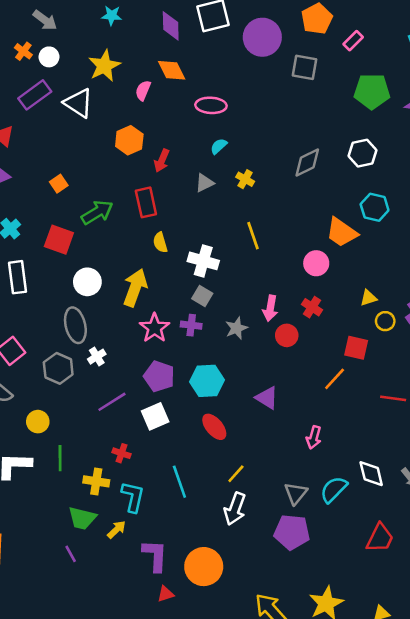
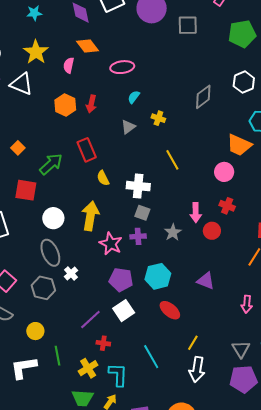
red arrow: (162, 161) -> (91, 104), moved
purple line: (112, 402) -> (90, 320), moved
yellow cross: (96, 481) -> (88, 368), turned -30

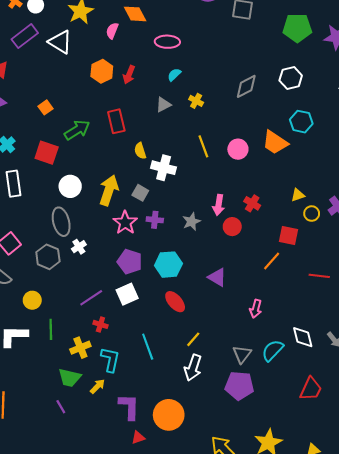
pink circle: (224, 172) -> (238, 149), moved
yellow semicircle: (103, 178) -> (140, 151), moved
gray square: (142, 213) -> (140, 193), moved

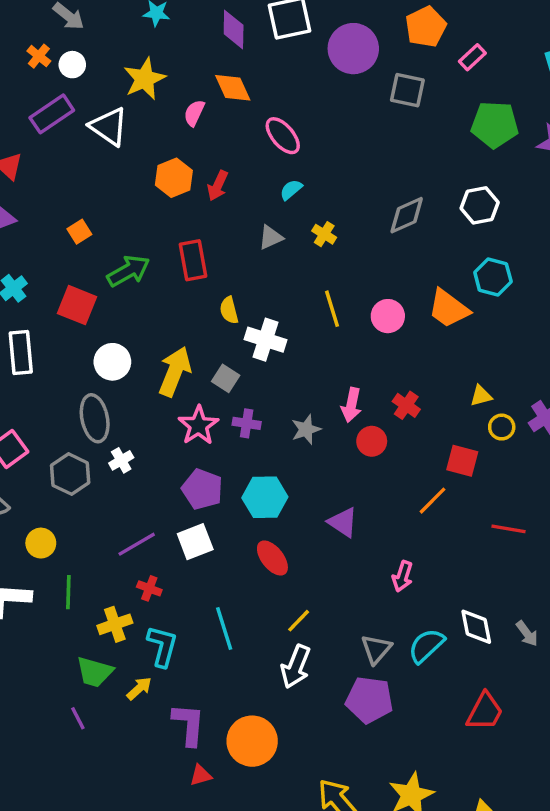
pink ellipse: (167, 42) -> (283, 136), turned 45

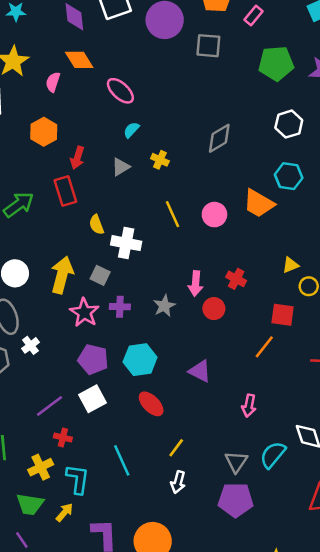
red arrow: (218, 186) -> (77, 158), moved
white hexagon: (480, 205) -> (289, 124), moved
white arrow: (296, 667) -> (178, 482), size x0.7

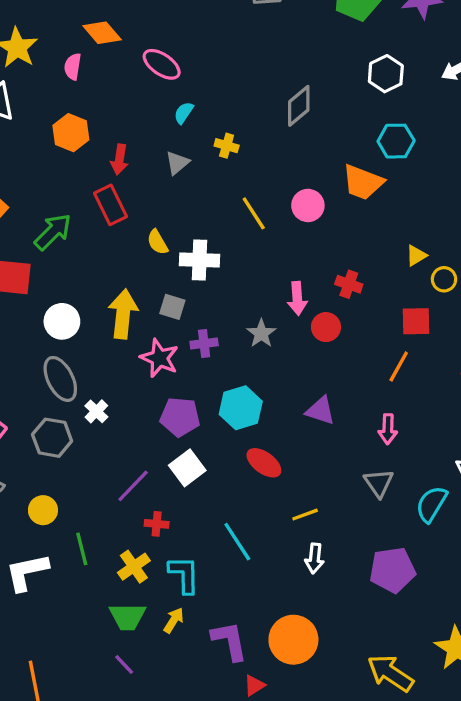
pink arrow: (249, 406) -> (388, 429), moved
yellow line: (176, 448) -> (305, 515), turned 42
gray triangle: (236, 462) -> (379, 483), moved

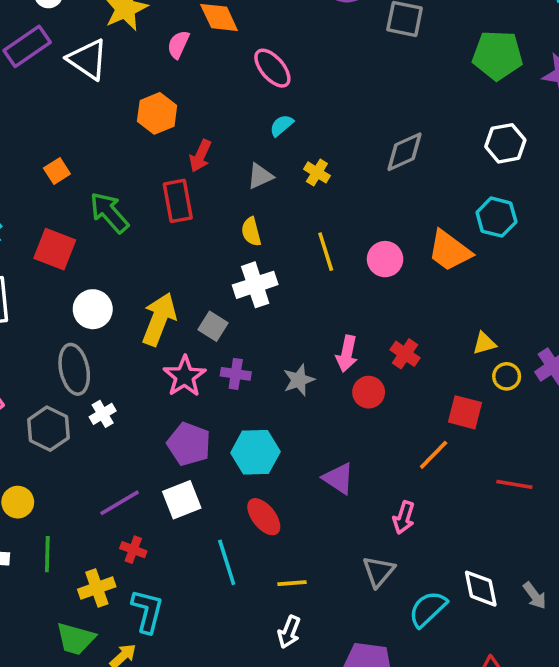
green arrow: (53, 232) -> (109, 213), turned -102
yellow semicircle: (158, 242) -> (251, 232), moved
white cross: (200, 260) -> (255, 285), turned -36
cyan line: (237, 542) -> (227, 562), moved

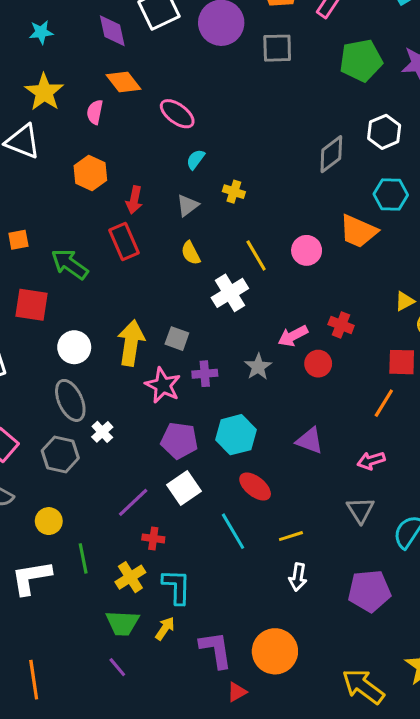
gray diamond: (404, 152) -> (331, 154), moved
orange square: (57, 171) -> (18, 240), turned 35
white cross: (255, 285) -> (230, 293), moved
pink arrow: (347, 354) -> (293, 336), turned 64
pink arrow: (404, 517) -> (371, 461), turned 68

